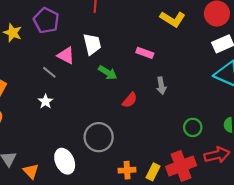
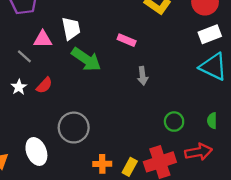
pink triangle: (66, 55) -> (43, 39), turned -30
green arrow: (108, 73) -> (86, 59), size x1.5
red semicircle: (130, 100) -> (44, 85), moved

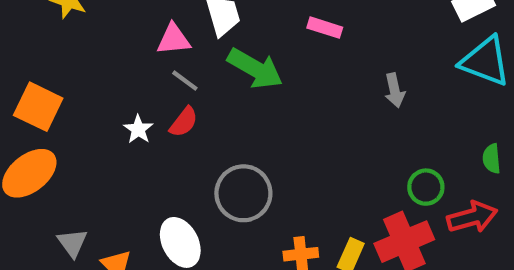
gray line: (24, 56) -> (185, 81), moved
gray arrow: (143, 76) -> (395, 90), moved
green circle: (174, 122) -> (426, 187), moved

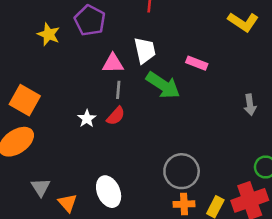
pink rectangle: (325, 28) -> (197, 63), moved
gray line: (185, 81) -> (118, 90), turned 54
gray circle: (243, 193) -> (182, 171), moved

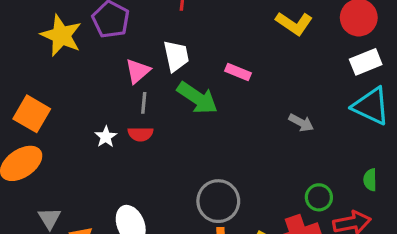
yellow star: (49, 34) -> (61, 35), size x1.5
pink triangle: (113, 63) -> (138, 71), turned -40
gray arrow: (250, 105) -> (301, 123), turned -54
red semicircle: (116, 116) -> (140, 134), turned 48

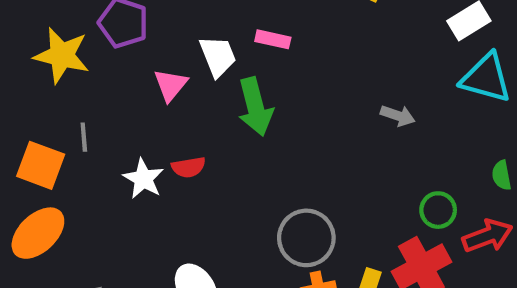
pink rectangle: (238, 72) -> (273, 39), moved
green arrow: (197, 98) -> (255, 107), turned 51
gray line: (144, 103) -> (84, 137), moved
white star: (106, 137) -> (143, 179), size x1.4

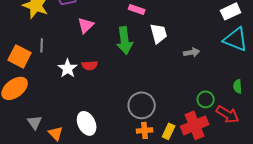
white trapezoid: (218, 56) -> (159, 33), moved
gray arrow: (398, 116) -> (192, 52), turned -35
red arrow: (487, 236) -> (228, 114), turned 45

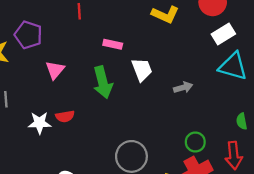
white star: (68, 68) -> (40, 123), turned -30
green circle: (206, 99) -> (195, 142), moved
red arrow: (228, 114) -> (234, 155), turned 60

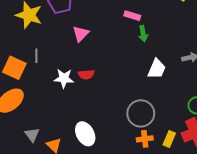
white trapezoid: (142, 70) -> (157, 69), moved, turned 40
green arrow: (103, 82) -> (143, 34), moved, size x0.6

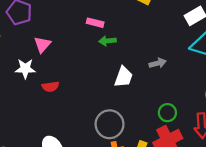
green arrow: (143, 34) -> (107, 41), turned 98
white star: (64, 78) -> (25, 69), moved

